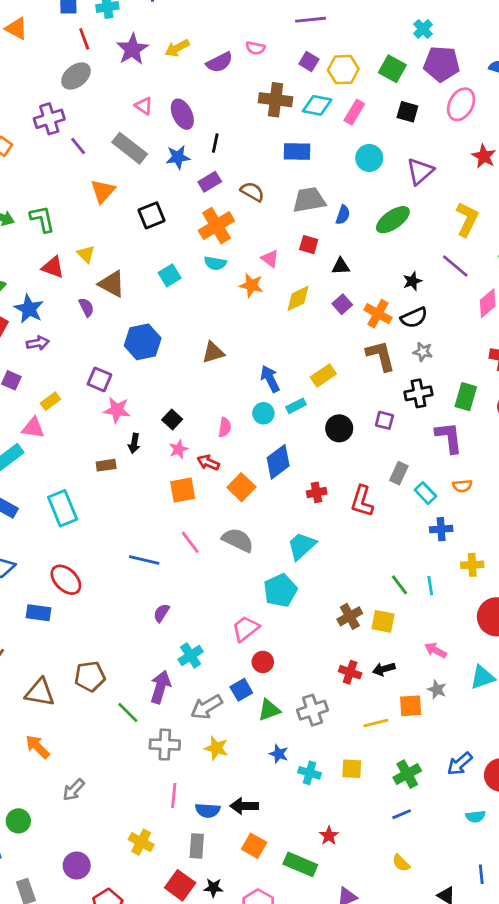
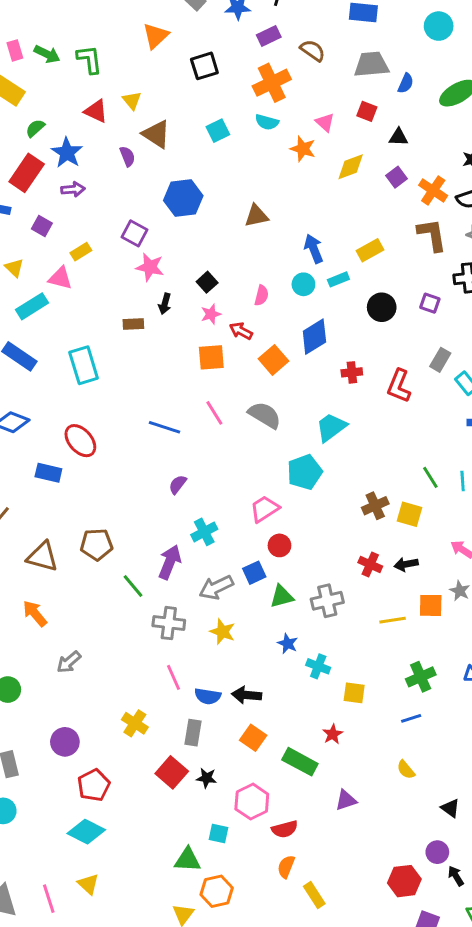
yellow square: (352, 769) -> (354, 693), moved
pink line: (174, 795) -> (174, 677), turned -35

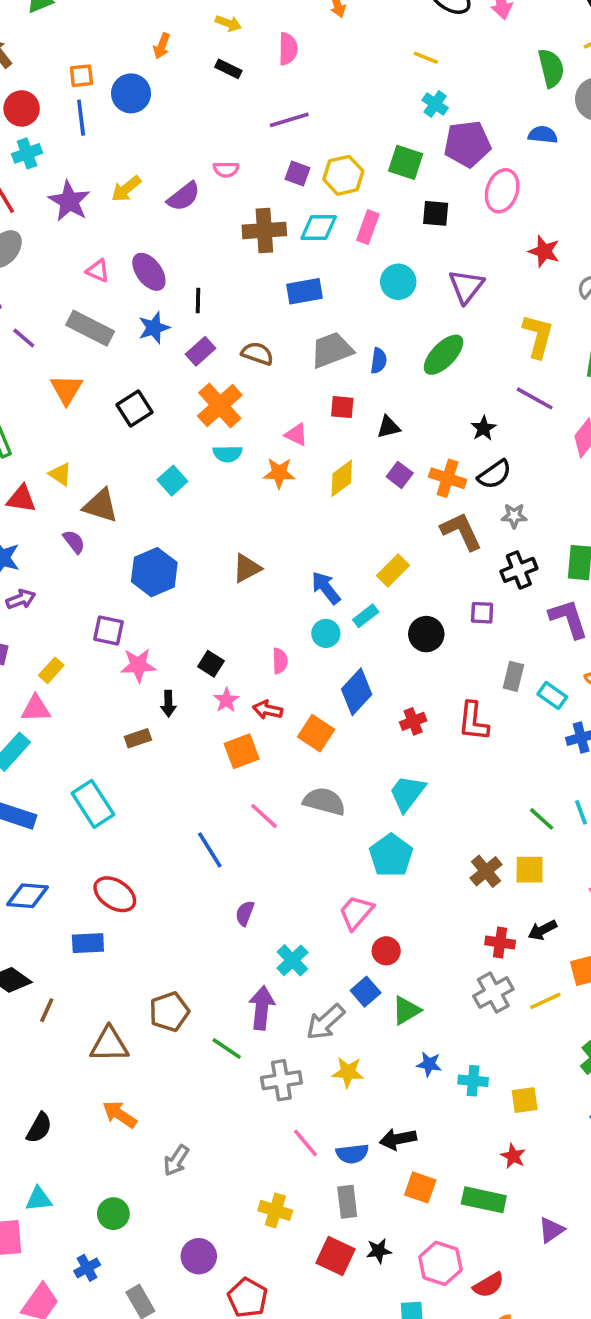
blue line: (164, 427) -> (210, 850), turned 56
gray cross: (327, 601) -> (493, 993), moved

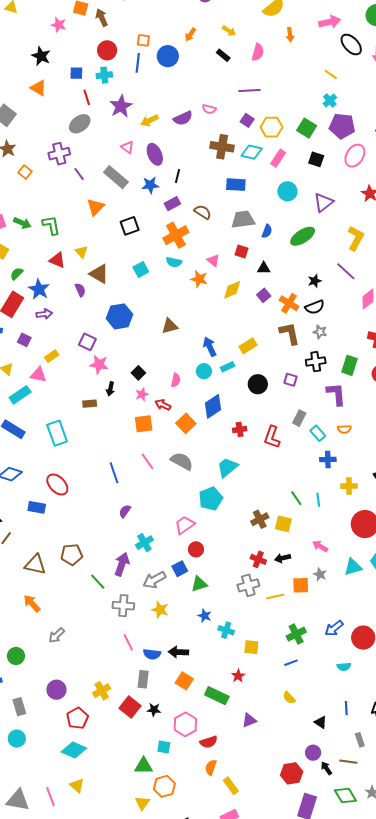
yellow arrow: (126, 189) -> (150, 121), moved
yellow cross: (275, 1210) -> (102, 691), moved, turned 30

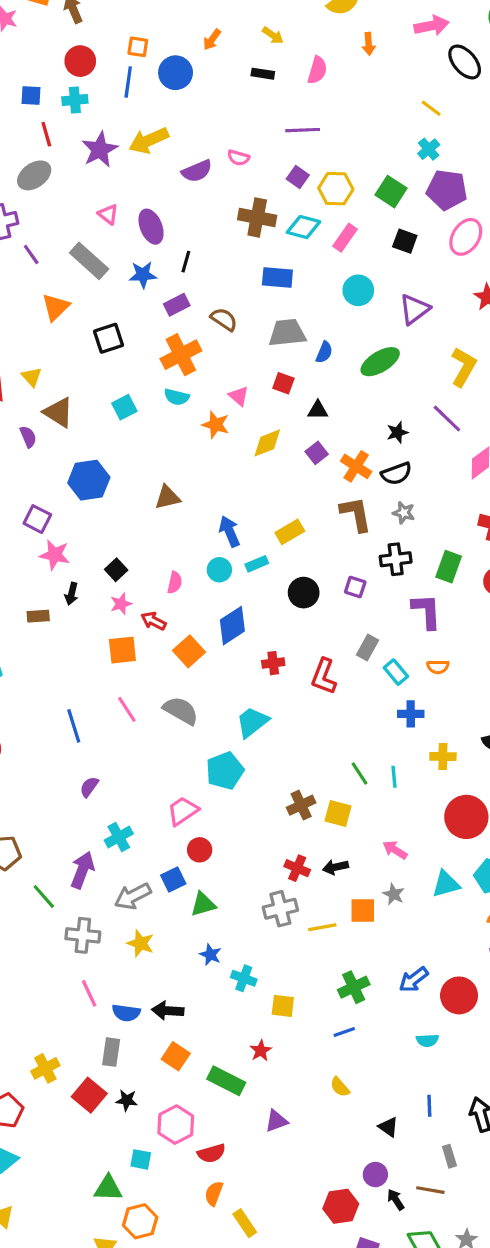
black rectangle: (223, 55) -> (263, 74), turned -32
yellow arrow: (150, 121) -> (149, 140), moved, size x1.4

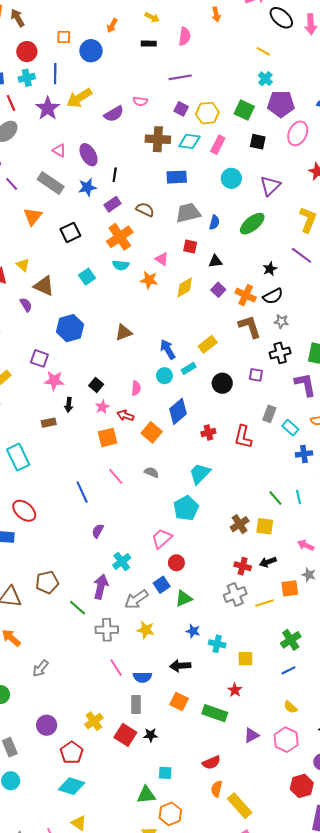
blue line: (128, 82) -> (55, 74), moved
gray semicircle: (181, 711) -> (152, 472), size x0.6
black arrow: (168, 1011) -> (180, 666), moved
pink hexagon: (176, 1125) -> (286, 740), moved
yellow rectangle: (245, 1223) -> (240, 806), size x1.4

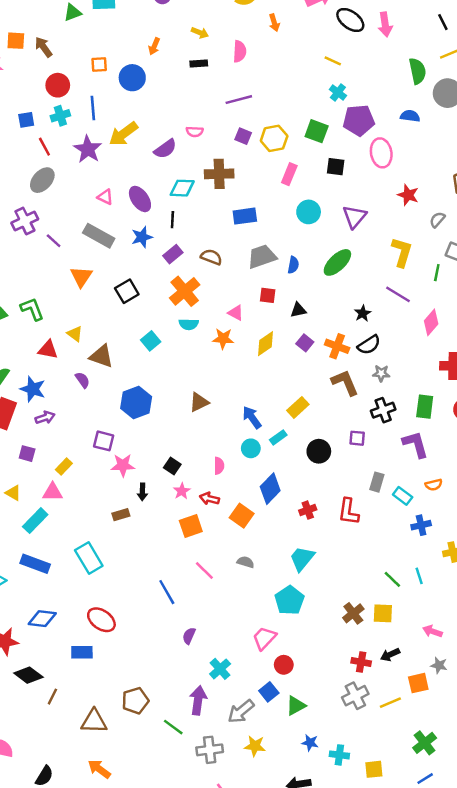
pink ellipse: (298, 133) -> (381, 153), turned -30
cyan diamond: (189, 141) -> (182, 188), moved

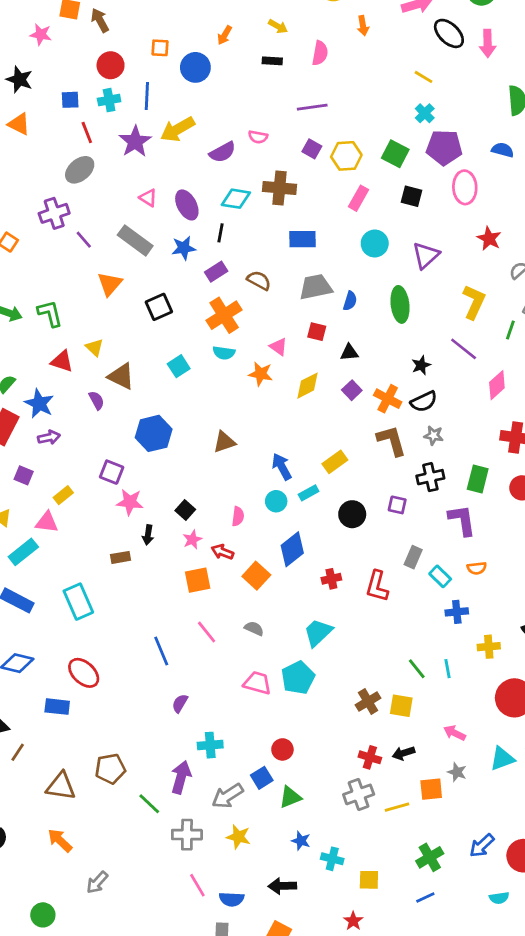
green ellipse: (337, 262) -> (400, 304), turned -60
pink trapezoid: (264, 638) -> (257, 683), moved, turned 55
cyan cross: (220, 669) -> (210, 745), turned 30

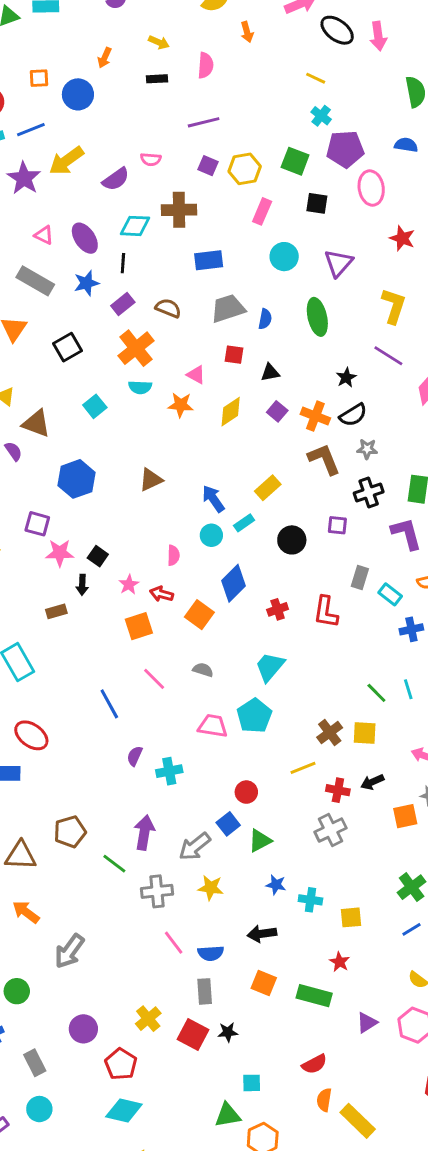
blue line: (147, 96) -> (31, 130), turned 72
black square: (185, 510) -> (98, 556), moved
cyan cross: (210, 745) -> (169, 771), moved
yellow line: (397, 807) -> (303, 768), moved
gray arrow: (97, 882) -> (69, 951), size x1.4

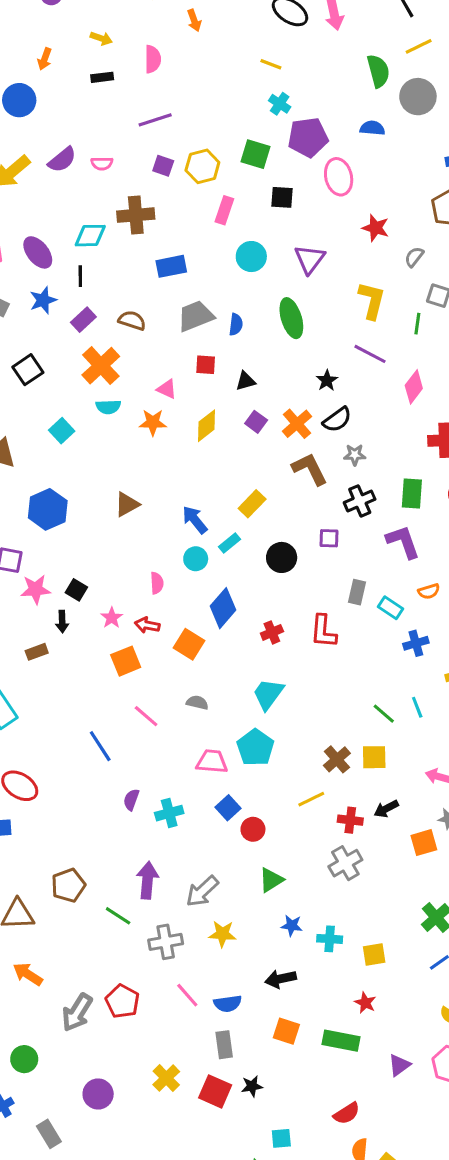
purple semicircle: (116, 179) -> (62, 160), moved
orange cross: (315, 416) -> (297, 424), turned 32
blue square: (228, 824) -> (228, 808), moved
red pentagon: (121, 1064) -> (122, 1001), moved

